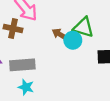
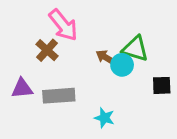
brown cross: (13, 29) -> (47, 50), turned 30
cyan star: (26, 87) -> (104, 118), moved

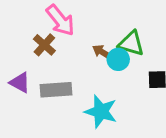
purple triangle: (22, 88) -> (20, 83), turned 35
cyan star: (104, 118) -> (101, 111), size x1.6

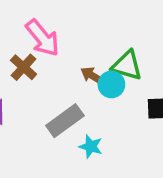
gray rectangle: (56, 90) -> (65, 121), moved, turned -32
cyan star: (101, 111) -> (91, 146), size x0.6

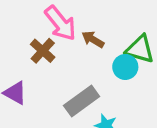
brown arrow: (92, 76) -> (93, 39), moved

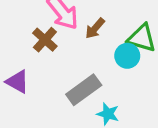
brown arrow: (93, 39) -> (95, 28), turned -80

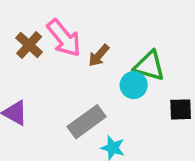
brown cross: (45, 40) -> (29, 45), moved

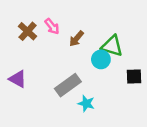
pink arrow: (64, 38) -> (52, 26), size x0.6

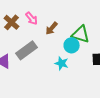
gray rectangle: (68, 85) -> (27, 50), moved
cyan star: (86, 103) -> (62, 63), moved

